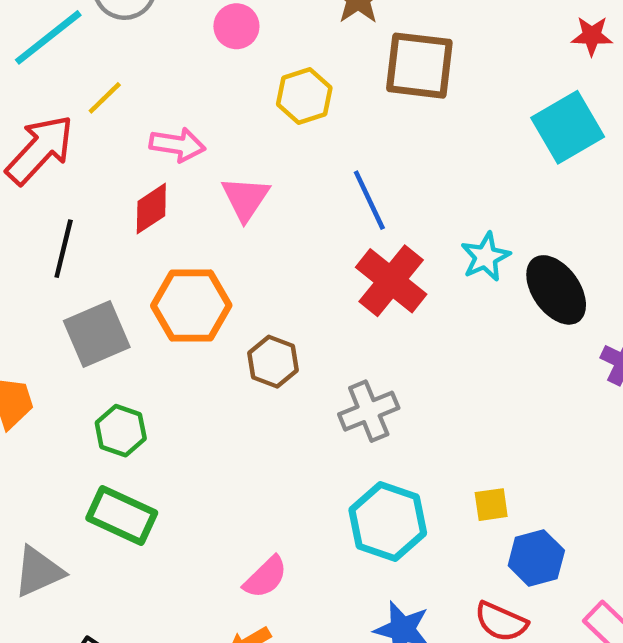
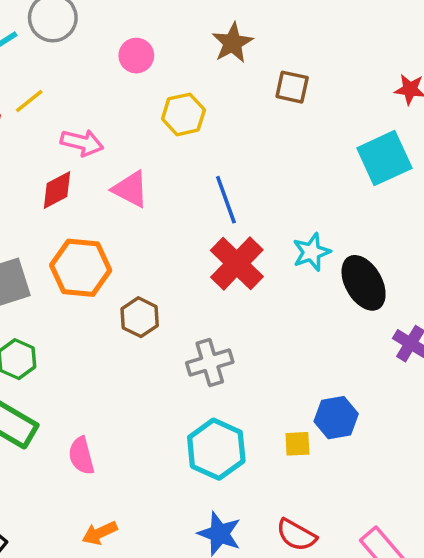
brown square: (419, 66) -> (292, 87), moved, size x0.6
pink triangle: (245, 198) -> (130, 189), turned -42
blue hexagon: (536, 558) -> (336, 418), moved
pink semicircle: (265, 577) -> (81, 456), moved, turned 114

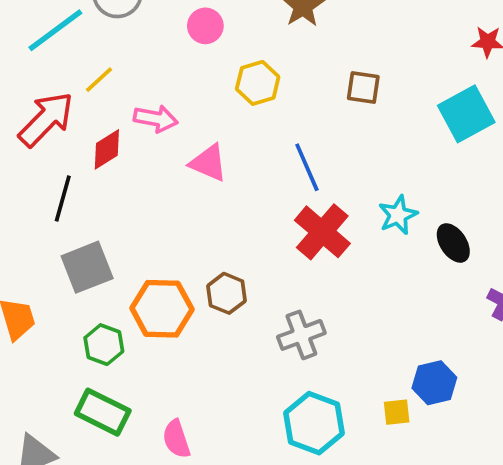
brown square: (292, 87) -> (363, 88), moved
red diamond: (57, 190) -> (107, 149), moved
orange hexagon: (81, 268) -> (162, 309), moved
black ellipse: (364, 283) -> (453, 243), size x0.7

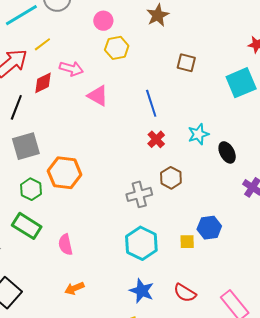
yellow hexagon: (258, 83) -> (117, 48), moved
red cross: (322, 232) -> (156, 139), size x0.6
brown hexagon: (227, 293) -> (171, 178), moved

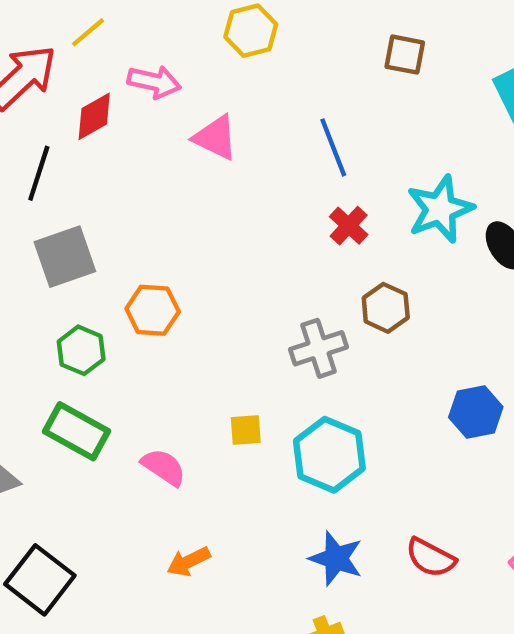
cyan star: (198, 134) -> (440, 209), size x1.4
orange hexagon: (65, 173) -> (153, 310), size x0.7
yellow square: (187, 242) -> (246, 430), moved
pink semicircle: (65, 245) -> (164, 467), turned 140

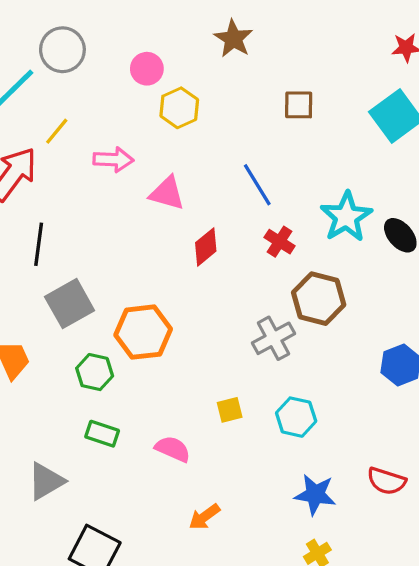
red diamond: (94, 116) -> (206, 247), moved
brown hexagon: (386, 308) -> (319, 299), size x1.4
orange hexagon: (153, 310) -> (143, 332), size x1.4
green rectangle: (77, 431) -> (102, 434), size x0.7
cyan hexagon: (329, 455) -> (296, 417), size x0.7

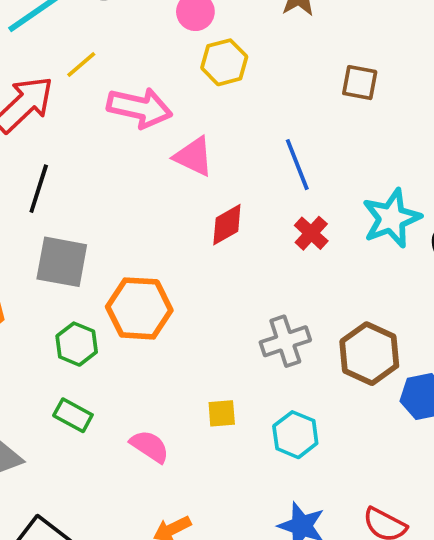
pink arrow: (113, 160) -> (140, 108), size x1.4
brown hexagon: (319, 299) -> (369, 354), moved
gray square: (70, 304) -> (62, 262), turned 30

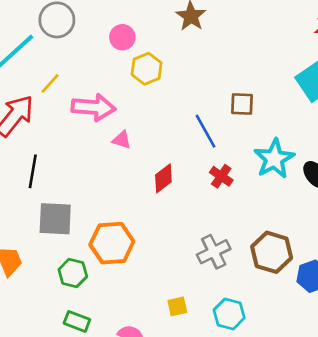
brown square: (360, 83) -> (242, 104), moved
pink triangle: (194, 156) -> (122, 140), moved, size x0.7

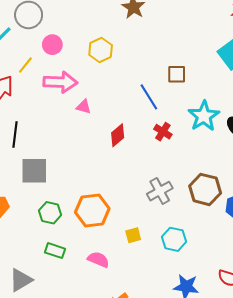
pink circle: (122, 37) -> (52, 45), moved
orange hexagon: (112, 243) -> (92, 210), moved

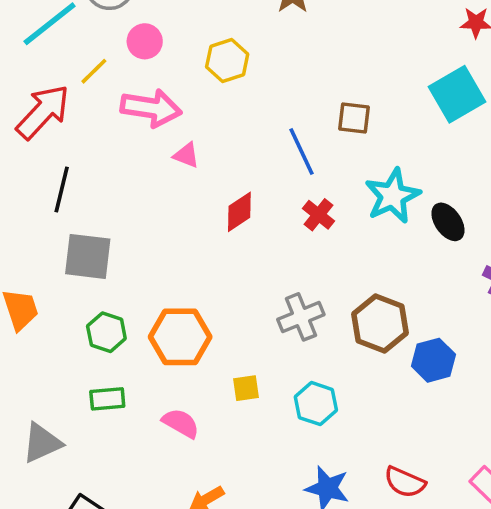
green rectangle: (55, 251) -> (107, 399), turned -30

